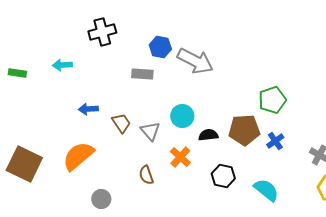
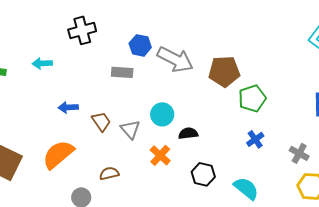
brown pentagon: (244, 130) -> (224, 71), moved
brown semicircle: (146, 175) -> (109, 173), moved, turned 96

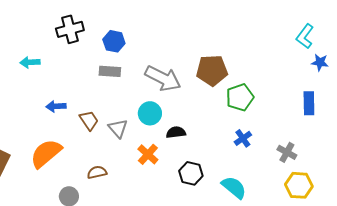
blue hexagon: (140, 45) -> (114, 41), moved
gray arrow: (175, 59) -> (163, 78), moved

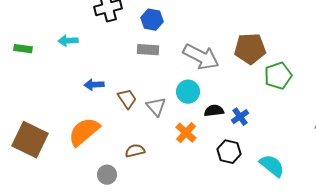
blue cross: (243, 138) -> (240, 117), moved

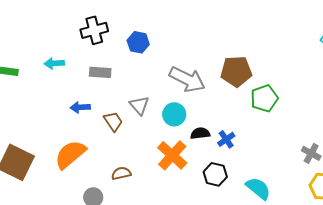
gray rectangle: (148, 50) -> (100, 72), moved
gray triangle: (156, 107) -> (139, 105), moved
orange cross: (186, 133) -> (172, 155), size x1.4

